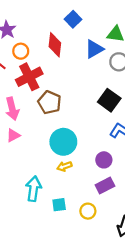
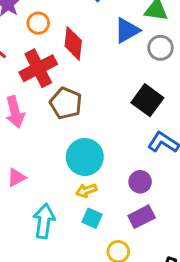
red diamond: (55, 45) -> (73, 43), moved
orange circle: (21, 51) -> (38, 23), moved
pink triangle: (13, 135) -> (16, 177), moved
cyan square: (59, 205) -> (92, 218), moved, turned 32

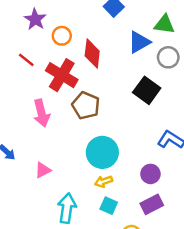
red cross: (38, 68) -> (62, 75), turned -32
black square: (147, 100) -> (147, 90), moved

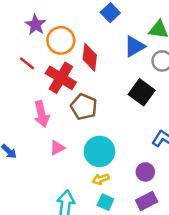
orange circle: (62, 36) -> (61, 40), size x1.5
pink triangle: (43, 170) -> (57, 148), moved

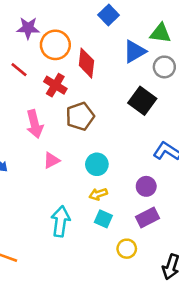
purple star: (35, 25) -> (28, 28), turned -30
red cross: (61, 78) -> (55, 85), size x0.7
brown pentagon: (84, 107) -> (80, 116), turned 30
cyan circle: (99, 151) -> (97, 164), size x0.7

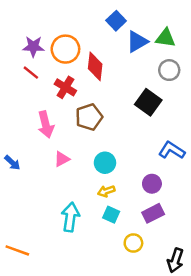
purple star: (28, 28) -> (33, 47), moved
blue triangle: (135, 51) -> (137, 42), moved

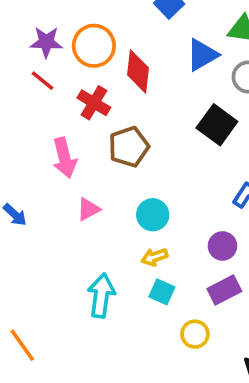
blue triangle: (137, 42) -> (202, 55), moved
orange line: (17, 250) -> (22, 345), turned 35

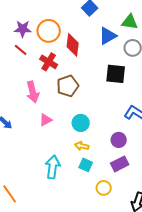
black square: (217, 125) -> (116, 74), turned -30
yellow arrow: (155, 257) -> (82, 146), turned 32

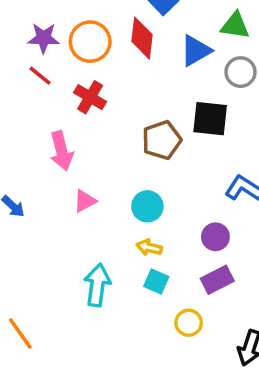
red diamond: (73, 45) -> (142, 38), moved
brown pentagon: (68, 86) -> (162, 140), moved

